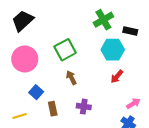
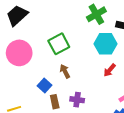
blue square: (36, 92) -> (45, 85), moved
brown rectangle: (53, 109) -> (55, 102), moved

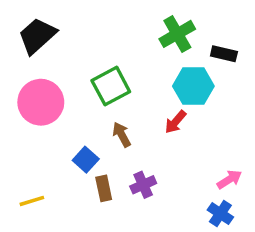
red arrow: (110, 70) -> (175, 122), moved
purple cross: (77, 100) -> (143, 185), turned -32

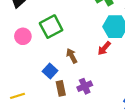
green square: (111, 86) -> (51, 27), moved
pink circle: (41, 102) -> (23, 36), size x0.6

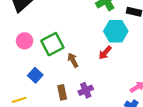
green square: (51, 27) -> (52, 44), moved
blue square: (50, 71) -> (35, 75), moved

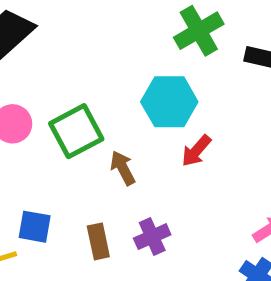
cyan hexagon: (116, 31) -> (169, 102), moved
blue square: (35, 75) -> (35, 227), moved, turned -32

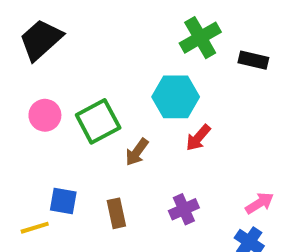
brown arrow: (123, 168) -> (137, 152), turned -116
purple cross: (152, 237) -> (184, 209), moved

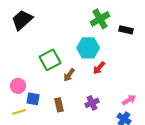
pink circle: (45, 115) -> (18, 86), moved

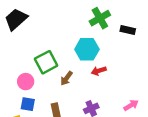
red arrow: (99, 68) -> (99, 71), turned 32
pink circle: (18, 86) -> (26, 82), moved

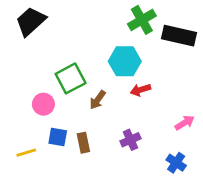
black rectangle: (128, 30) -> (179, 36), size x1.6
blue square: (28, 104) -> (58, 137), moved
pink arrow: (131, 105) -> (185, 123), moved

